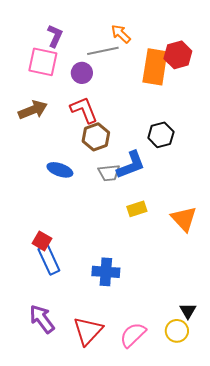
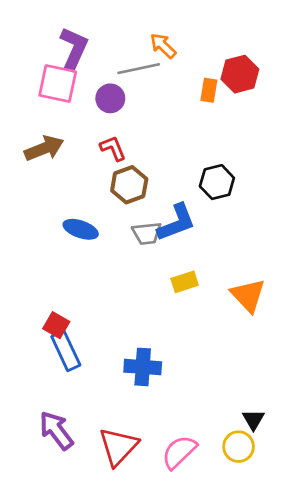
purple L-shape: (55, 36) -> (74, 48), size x1.4
orange rectangle: (155, 67) -> (209, 90), size x0.5
red L-shape: (84, 110) -> (113, 148), size x0.7

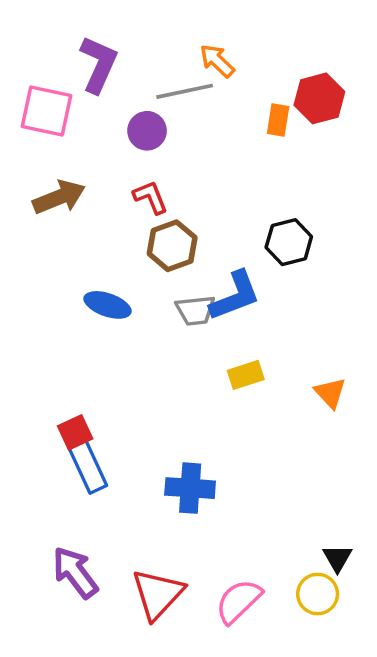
pink square: (58, 84) -> (46, 111), moved
orange triangle: (248, 295) -> (330, 393), size x0.7
red square: (56, 325) -> (75, 432), turned 35

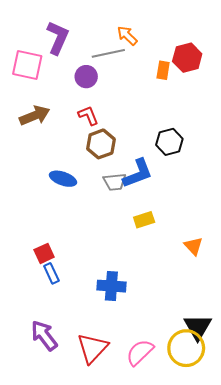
orange triangle: (330, 393) -> (194, 246), moved
blue rectangle: (88, 467) -> (51, 273), size x0.7
black triangle: (337, 558) -> (198, 327), size x1.6
yellow circle: (318, 594) -> (186, 348), size x1.5

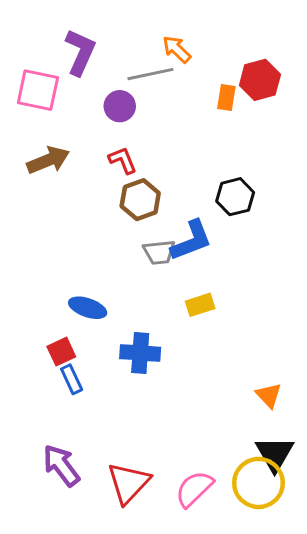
blue ellipse: (63, 179) -> (88, 308), moved
orange triangle: (194, 246) -> (269, 395), moved
blue cross: (111, 286) -> (140, 353), moved

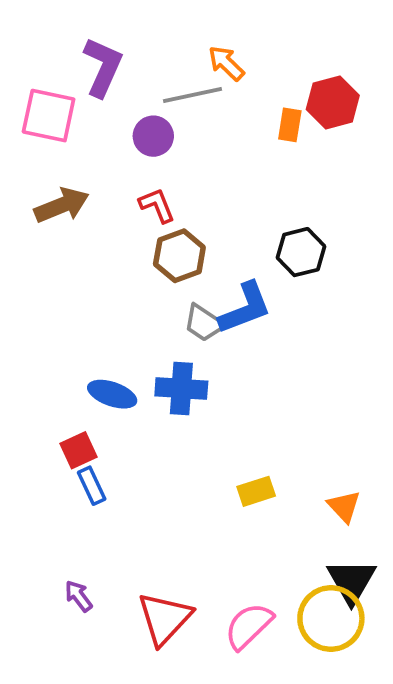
gray trapezoid: (159, 252) -> (204, 323), turned 40
yellow rectangle: (200, 305) -> (256, 491), moved
blue cross: (140, 353) -> (181, 389), moved
purple arrow: (61, 465) -> (79, 596), size x0.6

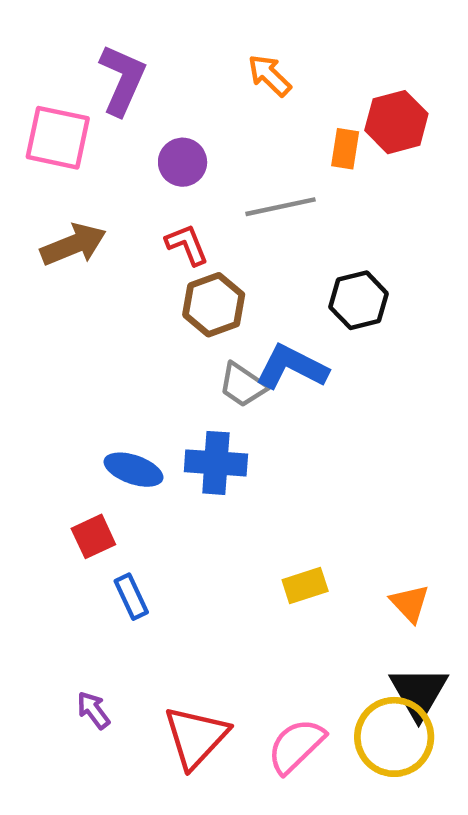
gray line: (193, 95) -> (281, 207), moved
blue L-shape: (245, 308) -> (292, 367), turned -132
blue rectangle: (92, 486) -> (131, 597), moved

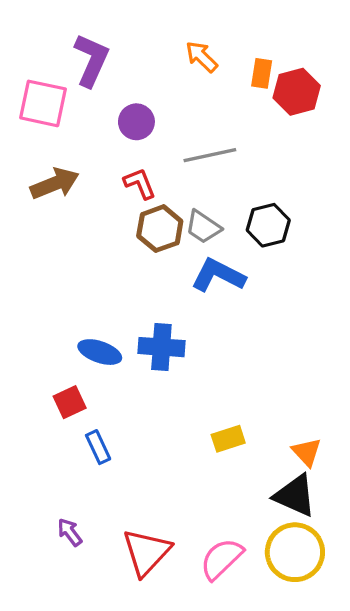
orange rectangle: (345, 149) -> (262, 73), moved
gray trapezoid: (243, 385) -> (203, 227), moved
black triangle: (419, 692) -> (295, 495), moved, turned -36

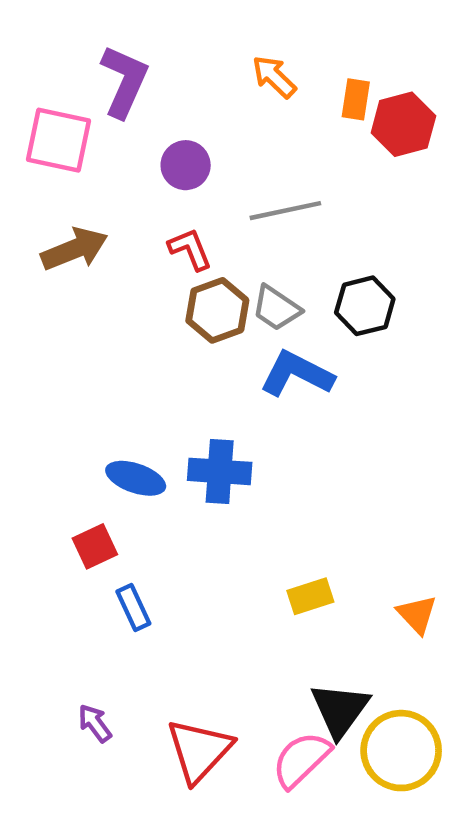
black triangle: (295, 495) -> (340, 710), moved, turned 42

